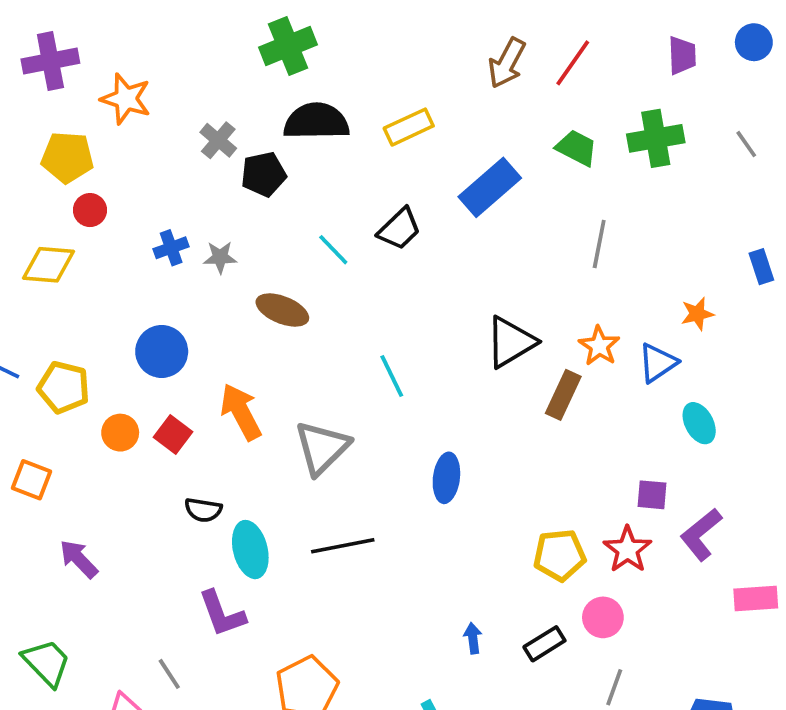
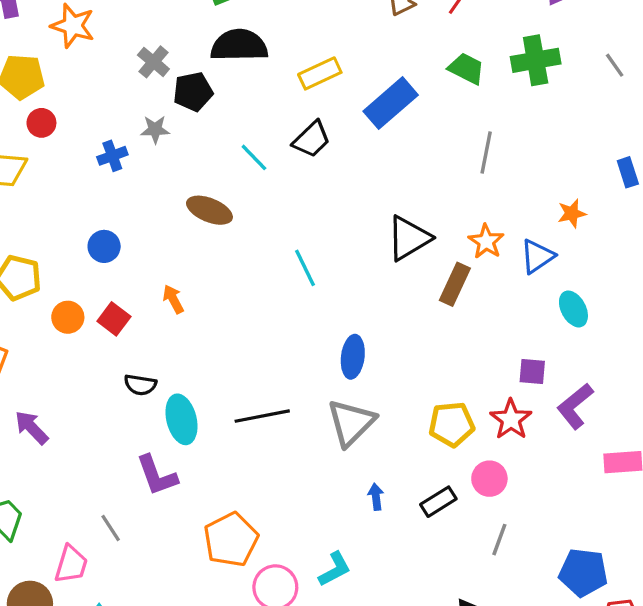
yellow rectangle: (409, 127) -> (320, 73), moved
gray star: (220, 257) -> (155, 129), moved
blue circle: (162, 351) -> (104, 246), size x0.7
orange arrow: (241, 412) -> (173, 299), size x0.6
gray triangle: (322, 448) -> (351, 423), moved

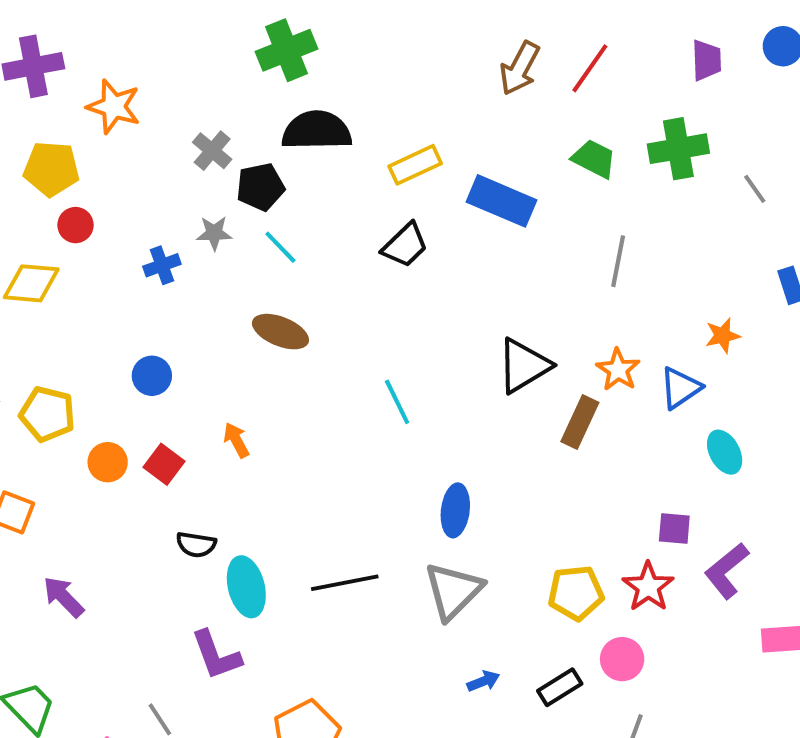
gray line: (615, 65) -> (755, 189), moved
blue rectangle: (391, 103) -> (502, 201), turned 64
cyan line: (254, 157) -> (280, 247), moved
blue arrow: (376, 497) -> (483, 681), turned 75

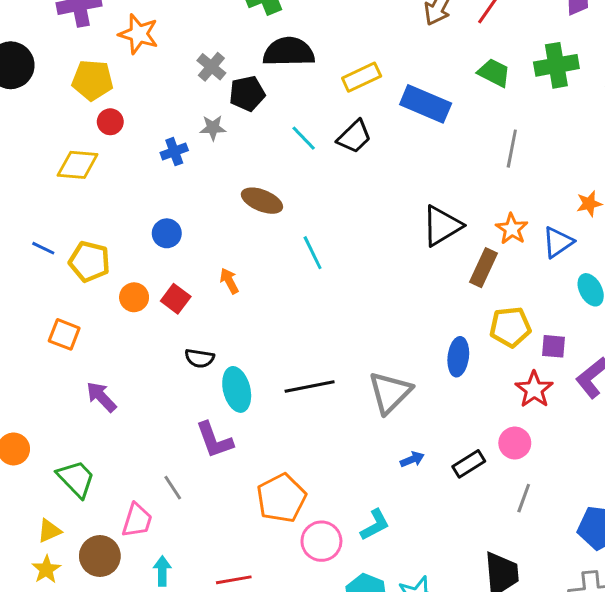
cyan line: (280, 247) -> (304, 138), moved
cyan line: (397, 402) -> (313, 253), moved
blue ellipse: (455, 510) -> (458, 357), moved
yellow pentagon: (576, 593) -> (510, 327), moved

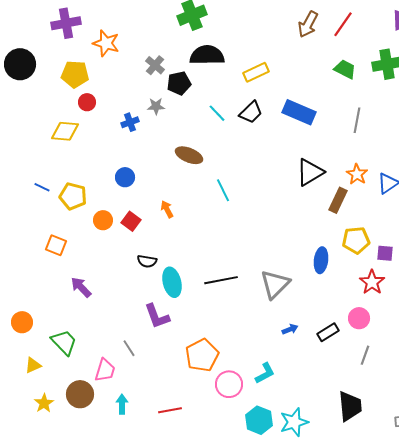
blue rectangle: (426, 104) -> (299, 112), moved
yellow triangle: (49, 531) -> (33, 365), moved

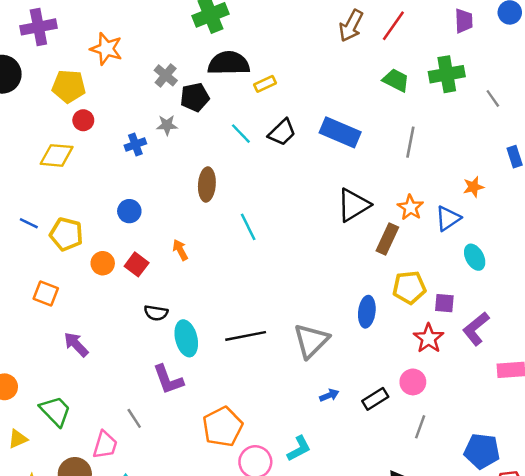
purple cross: (66, 23) -> (38, 27), moved
yellow rectangle: (256, 72) -> (265, 84), moved, size x0.7
brown ellipse: (189, 155) -> (207, 184), turned 72

